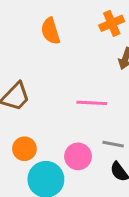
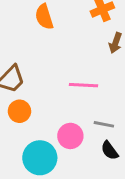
orange circle: (24, 149) -> (19, 111), moved

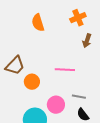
orange circle: (19, 111) -> (32, 82), moved

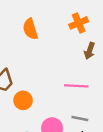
pink line: (65, 70) -> (76, 86), moved

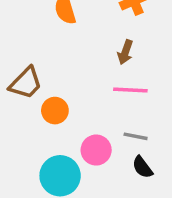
brown arrow: (90, 51) -> (125, 52), moved

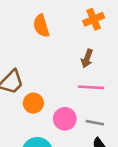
pink circle: (96, 150) -> (65, 119), moved

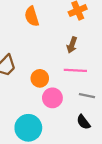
orange circle: (33, 103) -> (40, 78), moved
gray line: (95, 123) -> (87, 96), moved

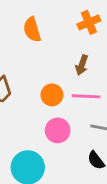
orange circle: (40, 78) -> (52, 95), moved

